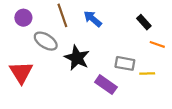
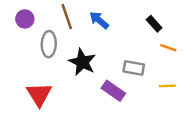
gray ellipse: (46, 41) -> (49, 44), turned 60
red triangle: (21, 72) -> (39, 94), moved
yellow line: (147, 73) -> (167, 86), moved

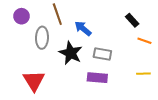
blue arrow: (99, 20) -> (83, 28), moved
gray rectangle: (134, 68) -> (102, 54), moved
purple rectangle: (113, 91) -> (97, 78), turned -30

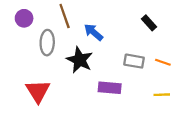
orange line: (144, 41) -> (163, 62), moved
gray rectangle: (102, 54) -> (134, 61), moved
yellow line: (143, 74) -> (162, 95), moved

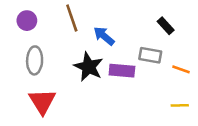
gray ellipse: (47, 43) -> (35, 60), moved
gray rectangle: (134, 61) -> (150, 55), moved
purple rectangle: (110, 88) -> (122, 71), moved

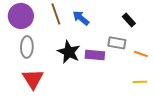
purple circle: (27, 21) -> (21, 16), size x1.6
blue arrow: (104, 36) -> (81, 18), moved

